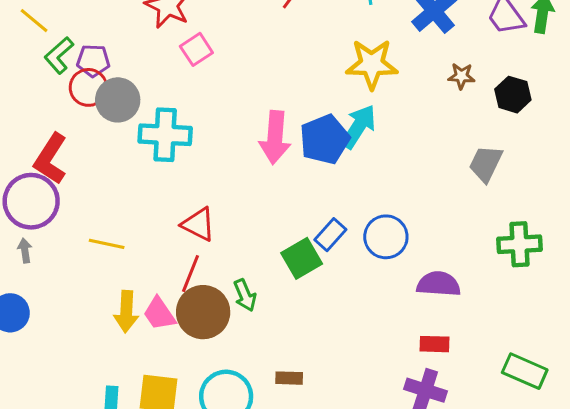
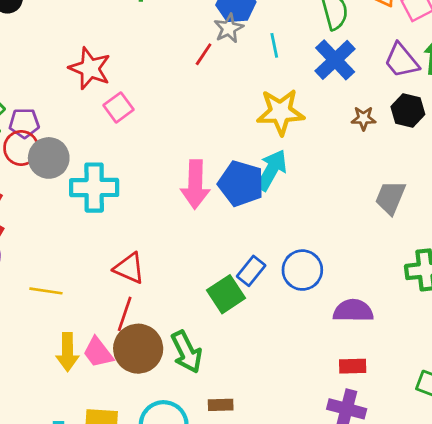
black hexagon: (513, 95) -> (408, 110), moved
blue pentagon: (325, 139) -> (241, 184), turned -30
green arrow: (245, 295) -> (187, 352), moved, size x1.4

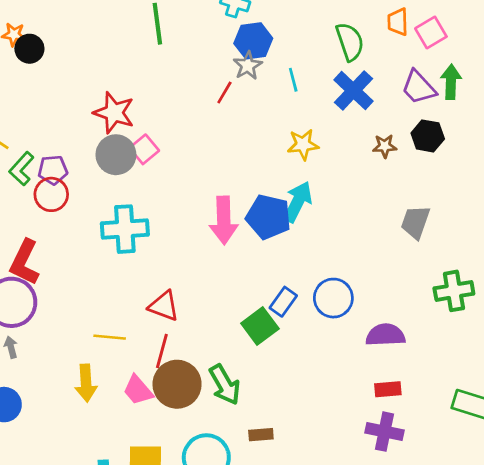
yellow star: (280, 112) -> (303, 145), size x0.7
gray circle: (49, 158) -> (116, 155), moved
yellow line: (46, 291) -> (110, 337), moved
yellow arrow: (67, 352) -> (86, 383), moved

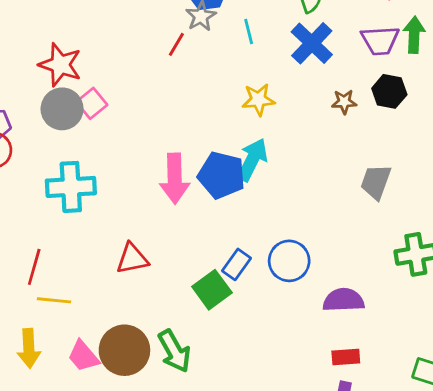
purple trapezoid: (419, 87) -> (380, 40), turned -51
red triangle: (164, 306) -> (132, 259), moved, turned -32
red line: (162, 351) -> (34, 267), moved

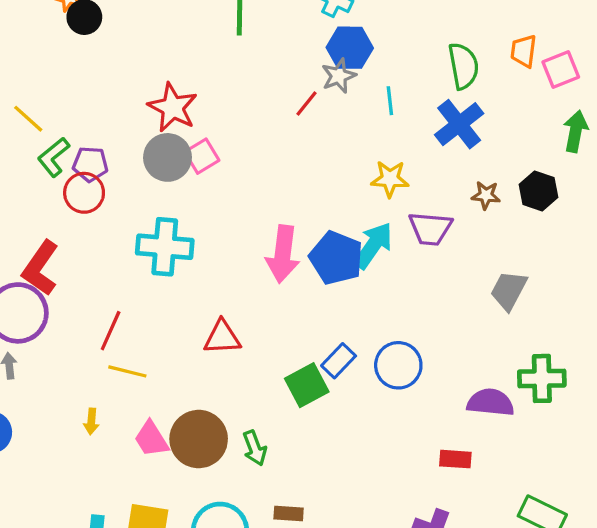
purple trapezoid: (380, 40) -> (430, 229), moved
purple semicircle: (343, 300) -> (491, 402), moved
yellow arrow: (29, 348) -> (91, 421), size x0.6
green arrow: (174, 351) -> (255, 448), size x0.7
red rectangle: (346, 357) -> (455, 459), moved

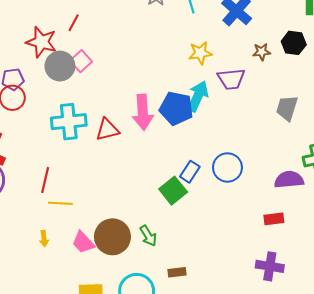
red line: (307, 103) -> (74, 23), moved
red star: (173, 108) -> (41, 42), moved
red triangle: (222, 337) -> (107, 130), moved

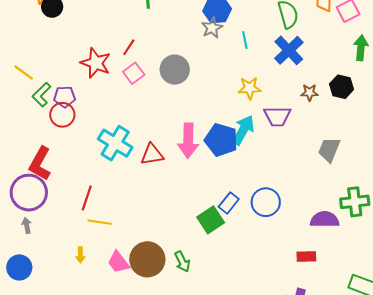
pink square: (81, 61) -> (134, 73), moved
gray circle: (60, 66) -> (175, 70), moved
cyan cross: (69, 122) -> (115, 143), turned 32

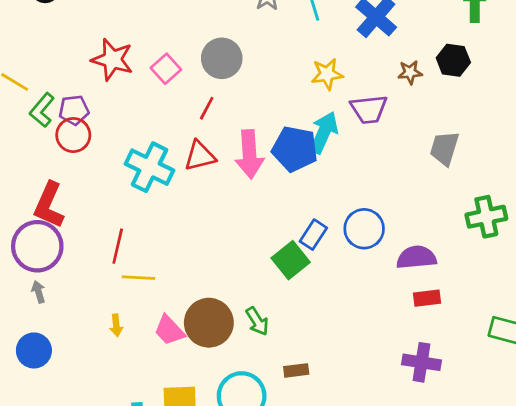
red line: (129, 47) -> (207, 108), moved
red triangle: (152, 154) -> (200, 156), moved
purple semicircle: (325, 220) -> (416, 257), moved

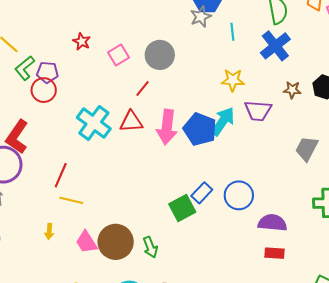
red star: (112, 60) -> (82, 41), size x0.6

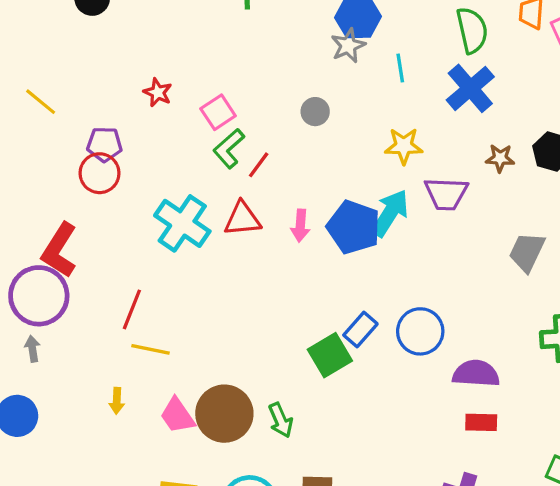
gray circle: (160, 55) -> (315, 112), moved, size x0.6
green L-shape: (25, 68) -> (229, 149), moved
pink arrow: (167, 127) -> (300, 226), size x0.6

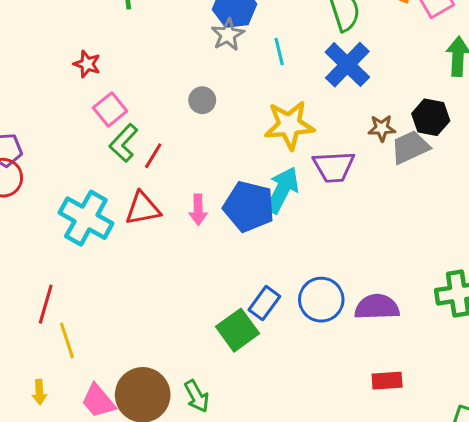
red star: (158, 92) -> (87, 64), moved
yellow star: (404, 146) -> (289, 125), size x1.4
gray trapezoid: (527, 252) -> (410, 147), moved, turned 45
yellow line: (151, 349) -> (67, 340), turned 66
purple semicircle: (476, 374) -> (377, 307), moved

